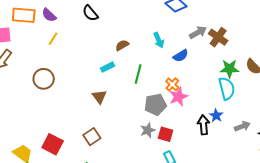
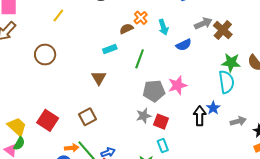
orange cross: (172, 84) -> (141, 18), moved

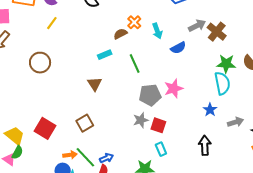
green line: (140, 59) -> (135, 63), turned -42
black arrow: (200, 116) -> (205, 145), moved

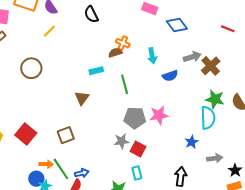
orange cross: (134, 22) -> (123, 43), moved, turned -32

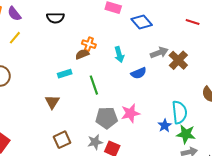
black semicircle: (91, 14) -> (55, 18), turned -60
green star: (215, 99) -> (186, 134), moved
brown square: (66, 135) -> (62, 140), moved
blue star: (192, 142) -> (165, 126), moved

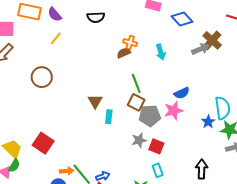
brown cross: (178, 60) -> (212, 40), moved
blue semicircle: (139, 73) -> (182, 93), moved
cyan rectangle: (65, 74) -> (109, 117), moved, turned -64
brown square: (62, 140) -> (136, 102), moved, turned -36

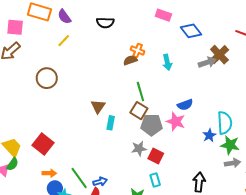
pink star: (174, 110) -> (176, 122), turned 30
orange arrow: (67, 171) -> (49, 173), moved

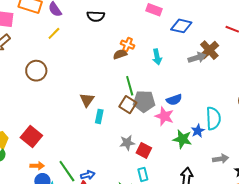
blue diamond: (191, 31) -> (181, 26), turned -40
gray pentagon: (152, 125) -> (144, 101), moved
green star: (230, 145) -> (182, 139), moved

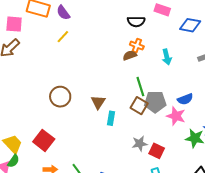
black semicircle: (96, 16) -> (136, 22), moved
brown circle: (36, 71) -> (60, 97), moved

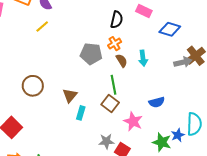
black semicircle: (136, 22) -> (117, 20), turned -84
orange cross: (137, 46) -> (115, 44), turned 32
brown semicircle: (130, 55) -> (122, 61), moved, turned 72
gray pentagon: (155, 102) -> (91, 54), moved
pink star: (176, 116) -> (133, 121), moved

